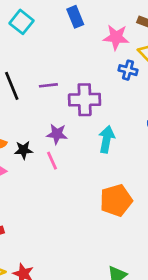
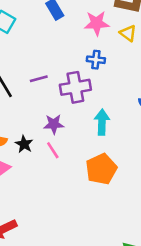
blue cross: (128, 70) -> (96, 60), moved
black star: (24, 150) -> (24, 144), turned -30
orange pentagon: (116, 200) -> (101, 169), moved

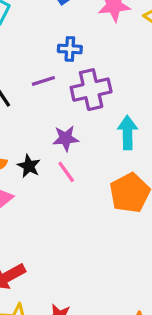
blue cross: (96, 60) -> (70, 49), moved

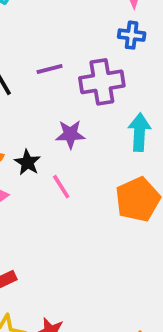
blue cross: (70, 49) -> (132, 35), moved
pink line: (66, 172) -> (61, 187), moved

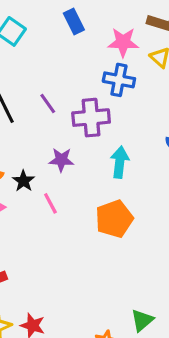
blue cross: (132, 35) -> (119, 80), size x1.4
purple line: (50, 69) -> (48, 104), turned 65

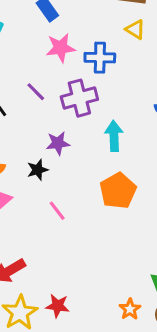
pink star: (123, 42) -> (60, 48), moved
black star: (23, 181) -> (38, 170), moved, turned 30
pink line: (50, 203) -> (57, 211), moved

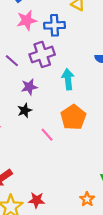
purple line: (36, 92) -> (12, 61), moved
black star: (38, 170) -> (25, 110), moved
pink line: (57, 211) -> (47, 135), moved

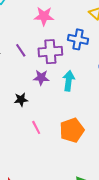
blue cross: (55, 25) -> (78, 39), moved
purple star: (29, 87) -> (41, 78), moved
orange pentagon: (73, 117) -> (72, 130), moved

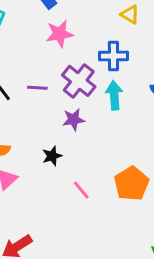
purple line: (21, 50) -> (37, 88), turned -40
purple cross: (50, 52) -> (79, 81), turned -35
cyan arrow: (69, 81) -> (114, 95), moved

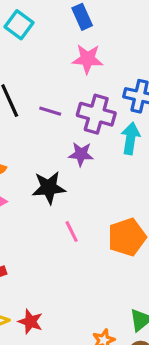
purple cross: (79, 81) -> (96, 114), turned -36
black star: (52, 156) -> (49, 188), size x1.5

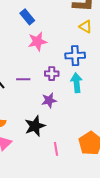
purple cross: (96, 114) -> (52, 74), size x0.6
pink line: (72, 231) -> (56, 149), turned 32

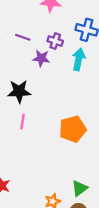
purple star: (49, 100) -> (41, 58), moved
pink line: (56, 149) -> (23, 122), moved

